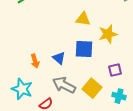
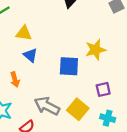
yellow triangle: (83, 19) -> (24, 33), moved
blue triangle: (59, 58) -> (30, 55), moved

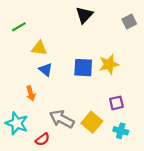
blue square: (69, 66) -> (83, 68), moved

